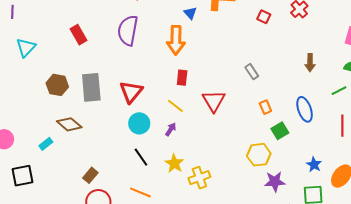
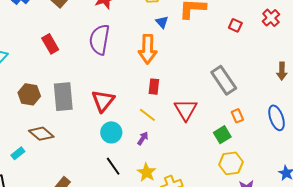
gray rectangle: (252, 72) -> (224, 80), size x1.8
green square: (280, 131) -> (222, 135), moved

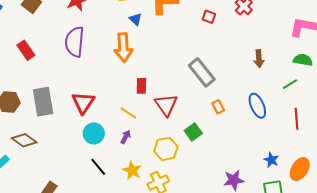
red rectangle: (154, 87) -> (141, 86), moved
green square: (222, 135) -> (193, 132), moved
yellow hexagon: (231, 163) -> (166, 149), moved

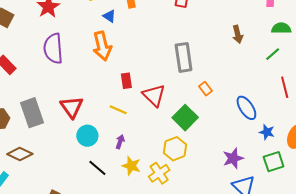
gray rectangle: (202, 72) -> (184, 57), turned 40
blue ellipse: (257, 106) -> (246, 108), moved
green square: (193, 132) -> (185, 118), size x1.4
purple arrow: (126, 137) -> (120, 142), moved
yellow hexagon: (166, 149) -> (175, 149), moved

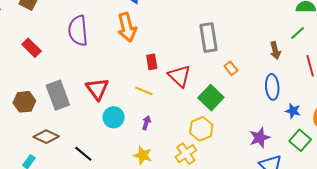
brown arrow: (238, 34) -> (275, 50), moved
blue ellipse: (246, 108) -> (272, 87), turned 30
green square: (274, 162) -> (300, 140), turned -30
yellow star: (131, 166) -> (143, 155), moved
black line: (97, 168) -> (83, 154), moved

